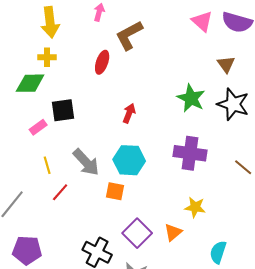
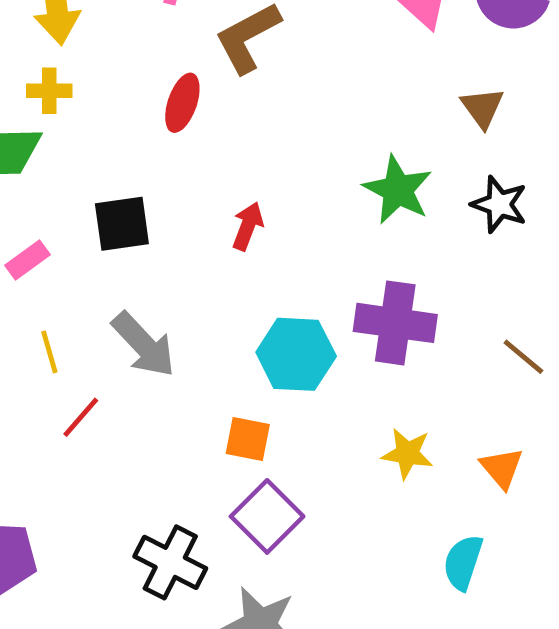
black star: (233, 104) -> (499, 204), size x0.7
black square: (63, 110) -> (122, 224), moved
cyan hexagon: (129, 160) -> (296, 354), moved
orange square: (115, 191) -> (248, 439), moved
orange triangle: (173, 232) -> (502, 468), moved, turned -30

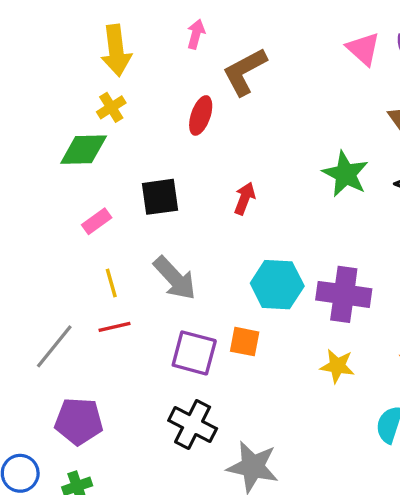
yellow cross: (49, 91) -> (111, 107), turned -32
purple cross: (395, 323) -> (344, 294), moved
red line: (81, 417) -> (114, 327), moved, turned 36
yellow star: (407, 454) -> (337, 366), moved
purple square: (267, 516) -> (194, 353), moved, turned -30

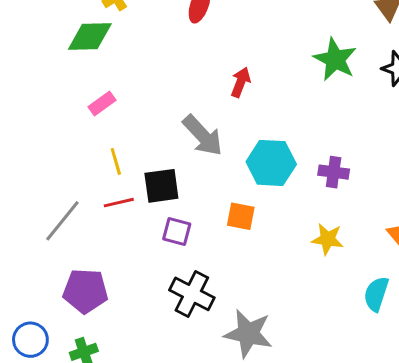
black square: (160, 197) -> (161, 186), moved
gray arrow: (175, 278) -> (203, 136), moved
purple cross: (344, 294) -> (334, 172), size x0.6
purple square: (194, 353) -> (177, 232), moved, size x0.7

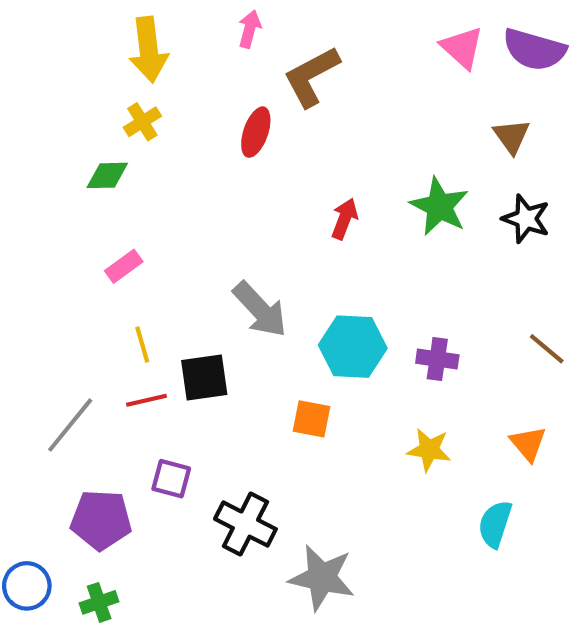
green diamond: (90, 37) -> (107, 175), size x0.7
red arrow: (241, 82) -> (344, 219), moved
purple square: (177, 232) -> (171, 479), moved

